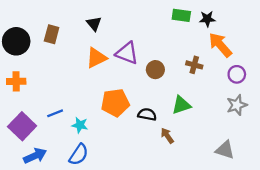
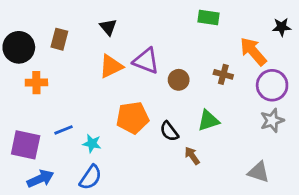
black star: (207, 19) -> (282, 27), moved
purple circle: (237, 74) -> (272, 85), size x1.5
orange cross: (16, 81) -> (36, 83), moved
black semicircle: (147, 114) -> (169, 131), turned -138
purple square: (22, 126) -> (26, 145), turned -32

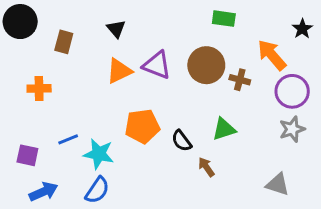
black star: (282, 27) -> (302, 29), turned -30
black circle: (19, 47) -> (20, 22), moved
brown circle: (179, 80) -> (206, 65), moved, size x1.6
cyan star: (92, 143) -> (99, 154), size x1.5
purple square: (26, 145) -> (27, 155), size x0.7

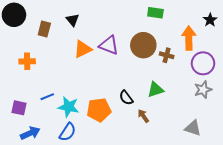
black triangle: (116, 29) -> (73, 20), moved
orange arrow: (272, 55) -> (189, 38), turned 40
orange pentagon: (142, 126) -> (99, 110), moved

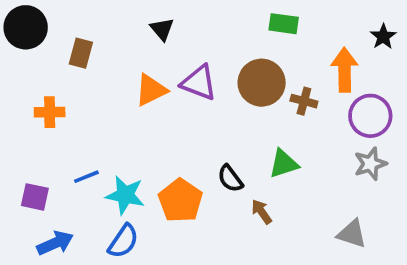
black triangle: (73, 20) -> (162, 29), moved
orange pentagon: (99, 110) -> (180, 201), turned -30

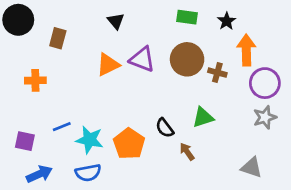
green rectangle: (284, 24) -> (187, 17), moved
black star: (383, 37) -> (227, 21), moved
blue semicircle: (123, 241) -> (88, 173), turned 45

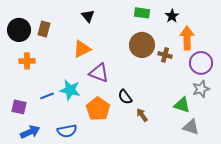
black circle: (18, 20) -> (19, 30), moved
purple triangle: (142, 59) -> (99, 73), moved
green triangle: (203, 117) -> (182, 105), moved, turned 36
cyan star: (89, 140) -> (70, 90), moved

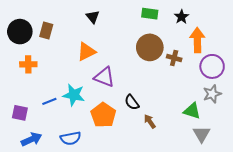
gray triangle: (191, 127) -> (202, 134), turned 42

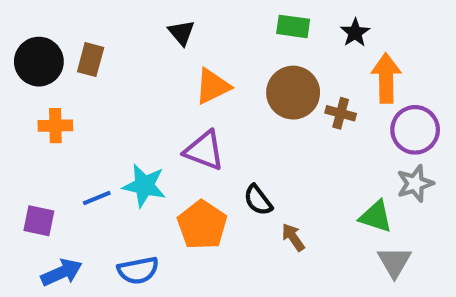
orange triangle: (86, 52) -> (212, 86), moved

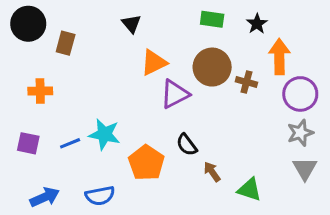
black circle: (39, 62) -> (28, 24), moved
purple triangle: (204, 150) -> (175, 94), moved, turned -48
green triangle: (376, 217) -> (249, 190), moved
purple square: (39, 221) -> (28, 143), moved
gray triangle: (394, 262) -> (305, 169), moved

